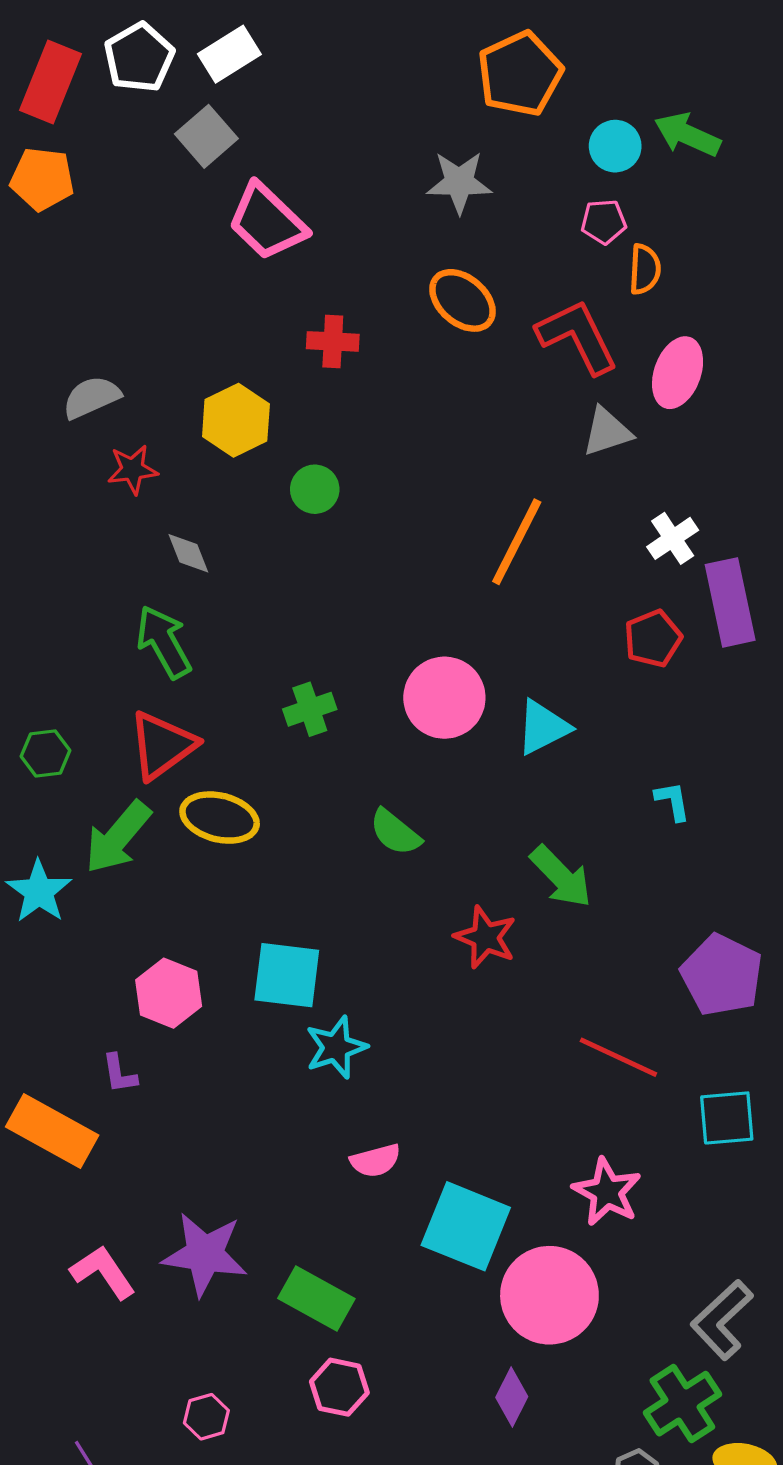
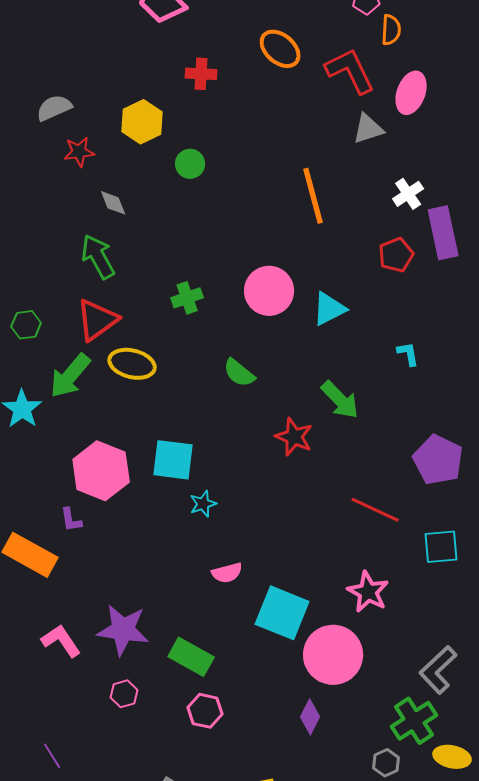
orange line: (517, 542) -> (313, 196), turned -42
pink hexagon: (169, 993) -> (101, 471), size x1.4
cyan star: (336, 1047) -> (203, 504), size x0.7
pink hexagon: (206, 1417) -> (124, 694), moved

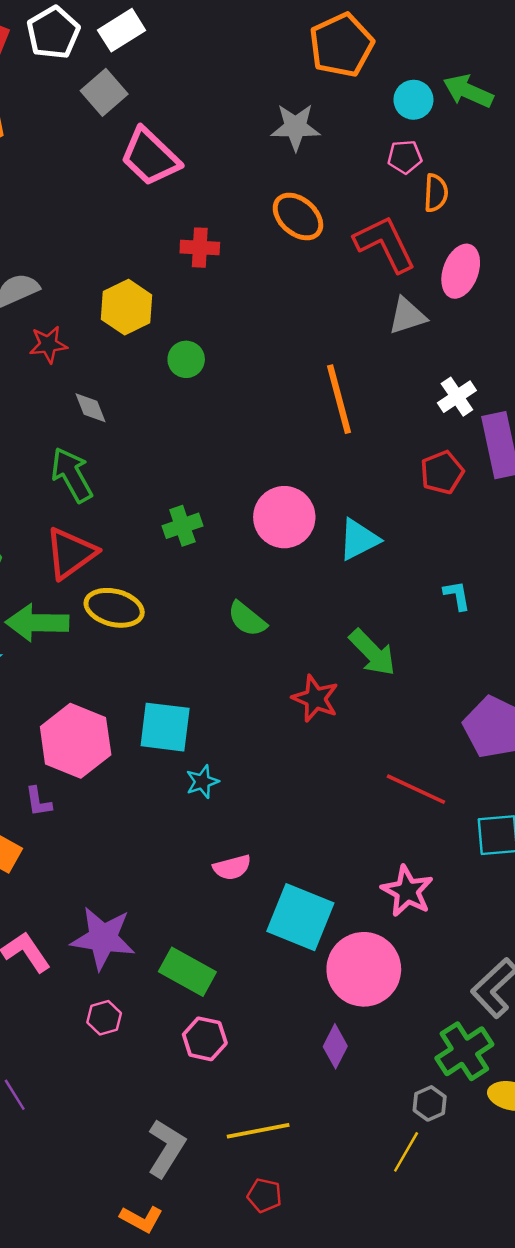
green arrow: (70, 376) -> (37, 623), turned 51

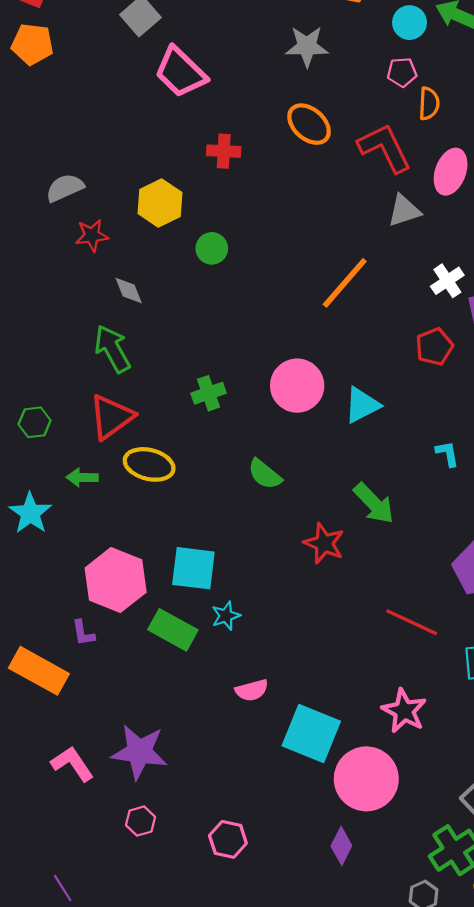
orange line: (339, 399) -> (345, 283), turned 56
green arrow: (37, 623) -> (82, 477), size x0.6
green rectangle: (187, 972) -> (173, 630), moved

